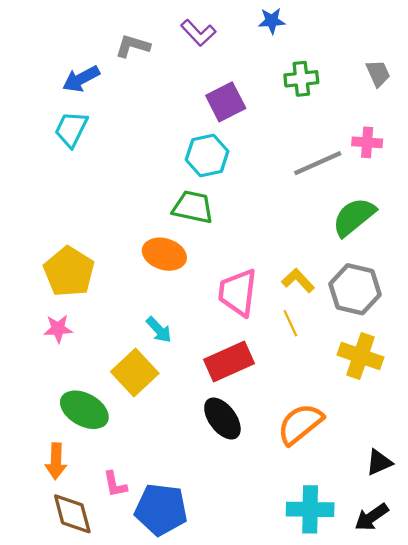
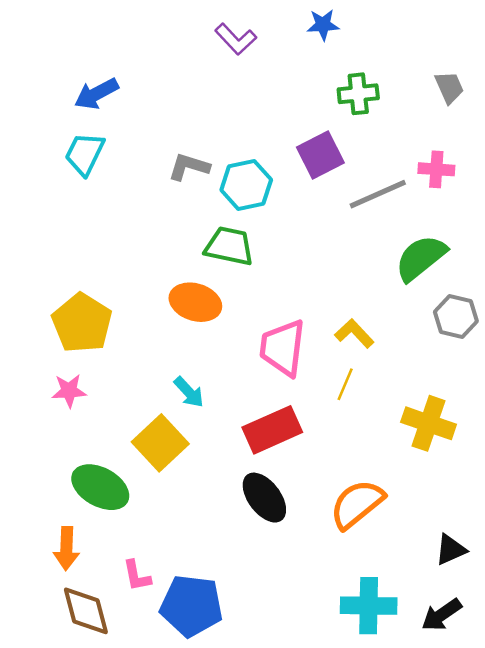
gray L-shape: (133, 46) -> (189, 167), moved
purple square: (226, 102) -> (320, 155), moved
gray hexagon: (355, 289) -> (456, 317), moved, size x0.7
yellow line: (290, 323) -> (345, 384), turned 48

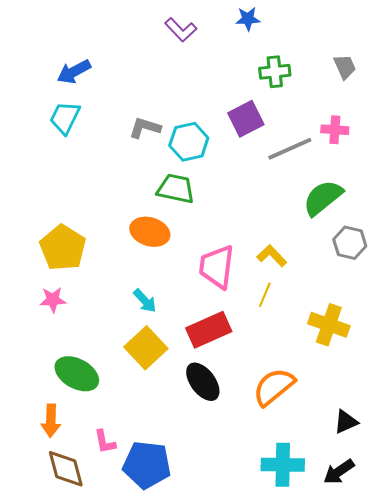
yellow square: (160, 443) -> (146, 348), moved

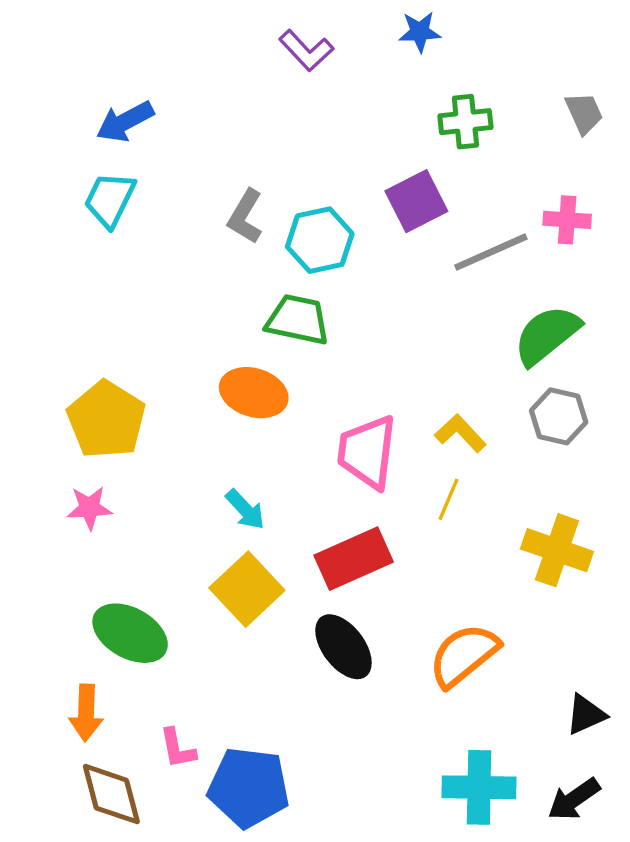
gray L-shape: (145, 128) -> (245, 216), turned -76
gray hexagon: (350, 243) -> (559, 416), moved

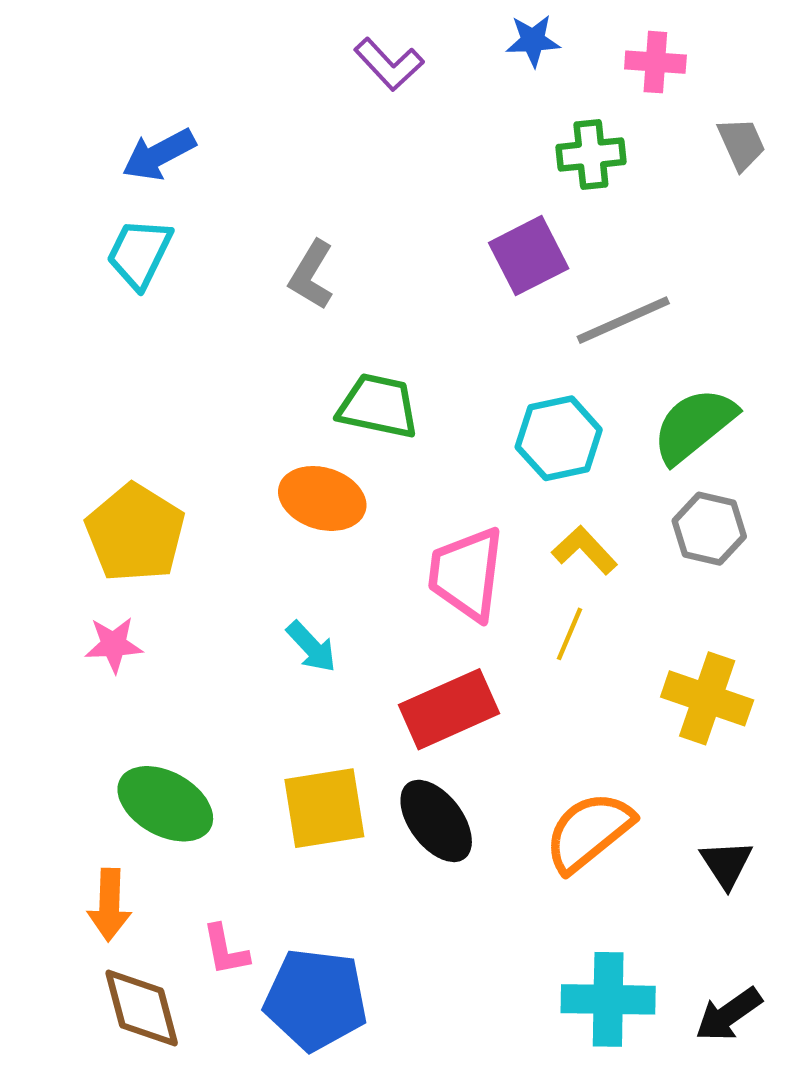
pink cross: (567, 220) -> (655, 62), moved
cyan hexagon: (320, 240) -> (559, 438), moved
yellow square: (247, 589) -> (324, 808), moved, turned 34
black triangle: (586, 714) -> (726, 864), moved, turned -39

